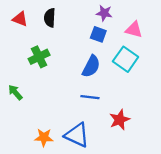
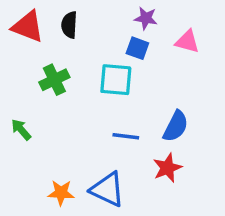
red triangle: (20, 19) -> (28, 27), size x1.5
cyan square: (126, 59) -> (116, 80), moved, turned -30
blue semicircle: (91, 66) -> (176, 126), moved

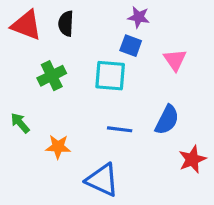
pink triangle: (187, 42) -> (175, 60), moved, turned 40
red star: (167, 168) -> (192, 159), moved
orange star: (61, 193) -> (58, 147), moved

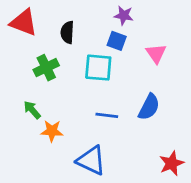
black semicircle: (66, 24) -> (67, 32), moved
green arrow: (20, 123) -> (32, 110), moved
red star: (192, 159) -> (172, 163), moved

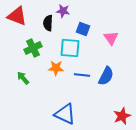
purple star: (124, 15) -> (63, 11), moved
blue line: (107, 115) -> (82, 75), moved
orange star: (52, 131) -> (56, 68), moved

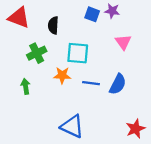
purple star: (63, 11) -> (112, 11), moved
blue square: (83, 29) -> (92, 14), moved
green arrow: (23, 78) -> (26, 86), turned 32

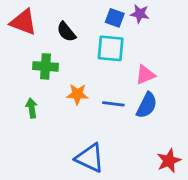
black semicircle: (53, 25) -> (66, 32), turned -42
pink triangle: (123, 42) -> (145, 75), moved, turned 42
green cross: (37, 53) -> (45, 66), turned 30
cyan square: (78, 53) -> (111, 48), moved

